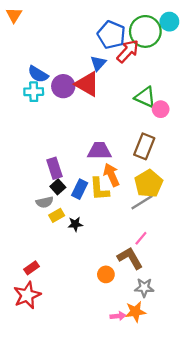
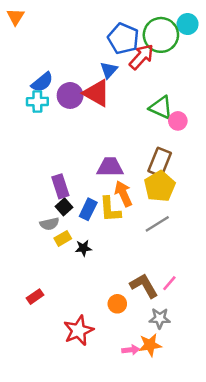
blue semicircle: (38, 74) -> (42, 82), turned -70
yellow pentagon: (149, 184) -> (160, 186), moved
pink line: (141, 238) -> (169, 283), moved
red star: (27, 295) -> (79, 330), moved

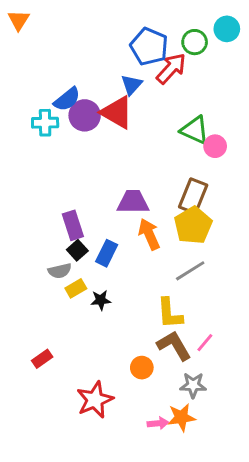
green circle: (161, 35) -> (195, 42), size x0.6
blue semicircle: (42, 82) -> (67, 99), moved
yellow L-shape: (110, 209) -> (170, 313), moved

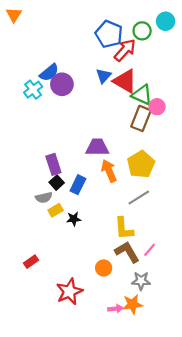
blue triangle: (132, 85) -> (104, 76), moved
red triangle: (117, 112) -> (125, 81), moved
cyan cross: (45, 123) -> (33, 90), turned -36
brown rectangle: (193, 196) -> (141, 118), moved

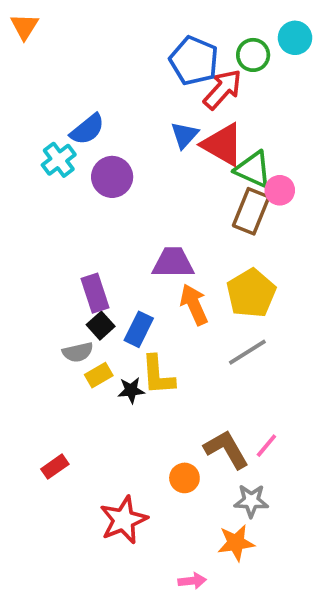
purple circle: (62, 84) -> (112, 177), moved
yellow L-shape: (124, 228) -> (158, 375), moved
pink arrow: (115, 309) -> (192, 581), moved

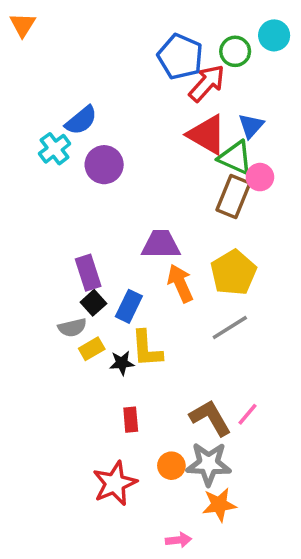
blue triangle: (184, 135) -> (251, 126), moved
red rectangle: (55, 467) -> (131, 420), moved, turned -60
orange circle: (184, 478) -> (171, 466), moved
gray star: (251, 501) -> (209, 464), moved, size x1.4

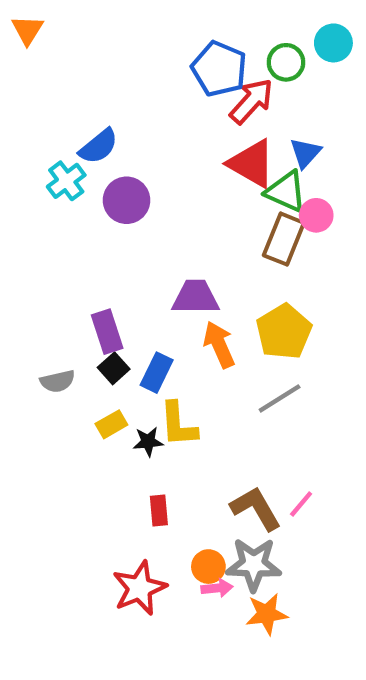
gray semicircle: (72, 328) -> (58, 381), moved
pink arrow: (178, 540) -> (217, 588), moved

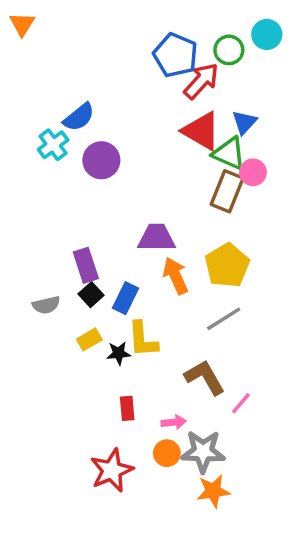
brown L-shape: (256, 508) -> (205, 377), moved
pink arrow: (217, 588) -> (174, 422), moved

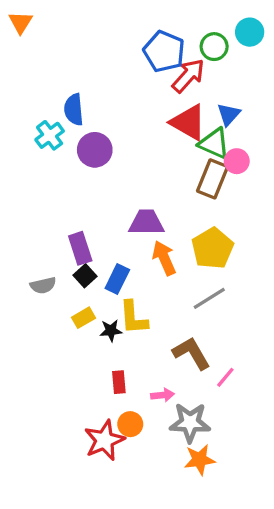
blue semicircle: (79, 117) -> (74, 110), turned 124
orange circle: (167, 453) -> (130, 424), moved

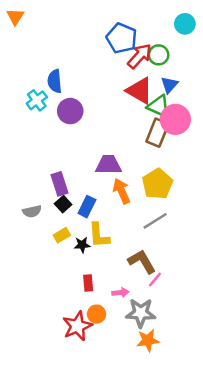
green circle: (214, 47) -> (159, 55), moved
pink circle: (237, 161) -> (175, 119), size x1.6
pink line: (225, 377) -> (155, 279), moved

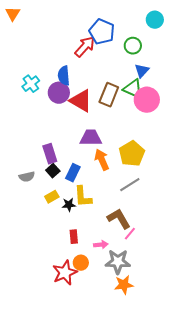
red arrow: (139, 56) -> (85, 47), moved
blue semicircle: (55, 81) -> (64, 76), moved
red triangle: (139, 91) -> (81, 101), moved
brown rectangle: (157, 133) -> (109, 95), moved

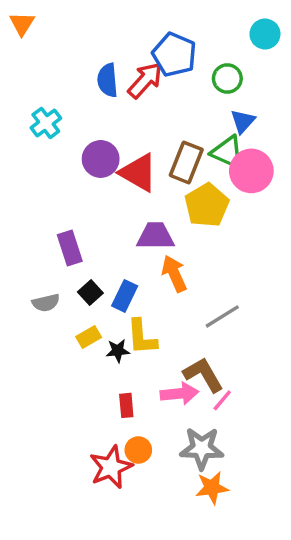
blue semicircle: (64, 76) -> (107, 80), moved
cyan cross: (31, 84) -> (46, 123), moved
purple rectangle: (50, 154) -> (70, 248), moved
yellow pentagon: (132, 154) -> (207, 205), moved
pink arrow: (101, 245) -> (179, 393), moved, size x1.5

